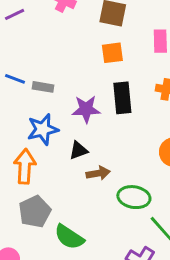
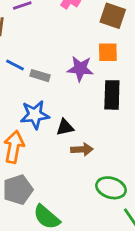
purple star: (86, 109) -> (80, 69), moved
black triangle: (78, 150) -> (65, 127), moved
brown arrow: (98, 173) -> (82, 149), moved

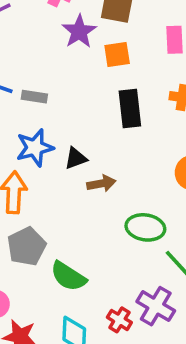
purple star: (80, 69) -> (79, 31), moved, turned -30

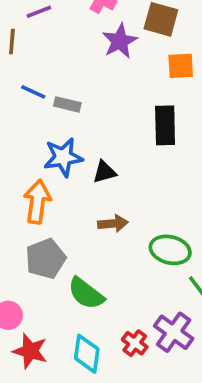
orange square: (117, 54) -> (181, 66), moved
brown arrow: (101, 184) -> (113, 223), moved

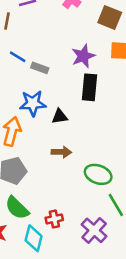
purple star: (120, 41) -> (83, 56), moved
black rectangle: (165, 125) -> (90, 87), moved
green semicircle: (86, 293) -> (17, 208), moved
red cross: (135, 343) -> (54, 219), moved, turned 35

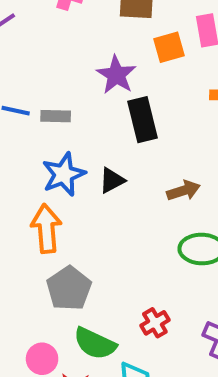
brown arrow: (61, 152) -> (183, 191), moved
red cross: (54, 219) -> (155, 323), moved

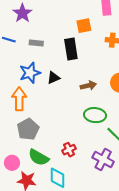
orange square: (169, 47) -> (84, 26), moved
purple star: (116, 75) -> (22, 13), moved
gray rectangle: (56, 116) -> (36, 43), moved

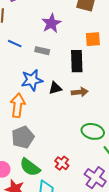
purple star: (22, 13) -> (51, 23), moved
brown arrow: (88, 86) -> (80, 92), moved
red cross: (69, 150) -> (62, 163), turned -32

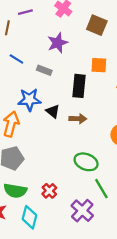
black triangle: (55, 88) -> (53, 111), turned 48
green semicircle: (30, 167) -> (15, 191), turned -35

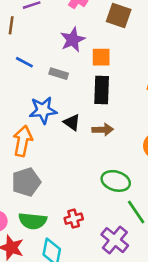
orange square: (99, 65) -> (101, 57), moved
red cross: (49, 191) -> (74, 219), turned 32

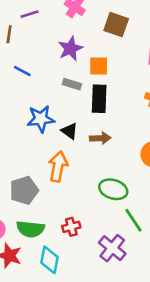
gray rectangle: (59, 74) -> (72, 84), moved
orange arrow: (23, 141) -> (58, 166), moved

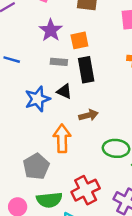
black triangle: (70, 131) -> (64, 91), moved
brown arrow: (100, 138) -> (88, 115), moved
red cross: (71, 227) -> (86, 190), size x1.6

